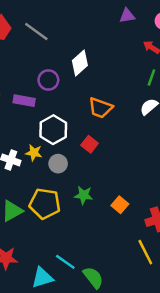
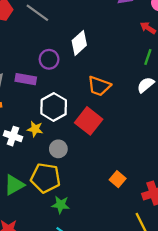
red square: (90, 144) -> (89, 121), size x1.6
gray circle: (58, 164) -> (58, 149), moved
green star: (84, 195) -> (61, 205), moved

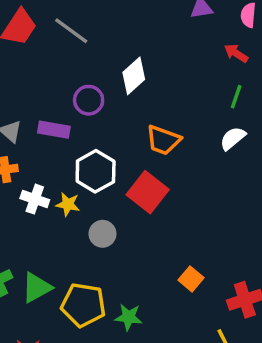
white cross: (13, 136) -> (35, 199), moved
yellow pentagon: (46, 178) -> (83, 305), moved
green star: (61, 205) -> (129, 317), moved

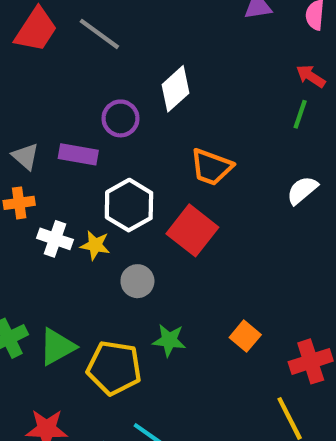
red arrow: (236, 53) -> (311, 76), moved
white semicircle: (233, 138) -> (302, 190), moved
green star: (129, 317) -> (169, 340), moved

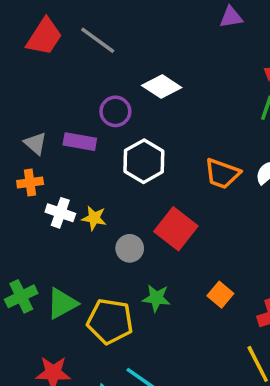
white diamond: (175, 89) -> (162, 86), turned 75
orange trapezoid: (211, 167) -> (222, 174), moved
white hexagon: (129, 205) -> (144, 161), moved
red square: (192, 230) -> (176, 229), moved

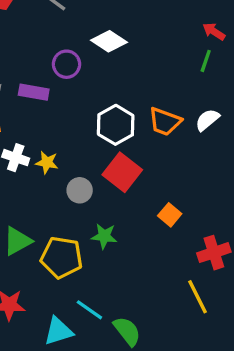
white hexagon: (144, 161) -> (116, 125), moved
orange square: (220, 295) -> (170, 215), moved

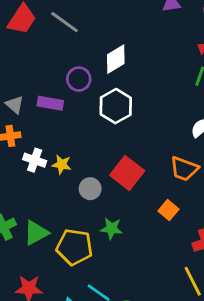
white diamond: (109, 41) -> (116, 59), turned -64
orange trapezoid: (165, 122) -> (184, 169), moved
white hexagon: (116, 125) -> (116, 106), moved

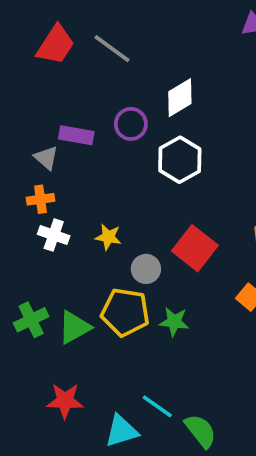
purple rectangle: (50, 103) -> (76, 135), moved
white cross: (35, 160) -> (54, 235), moved
yellow pentagon: (74, 247) -> (125, 312), moved

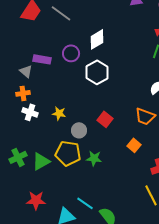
red square: (195, 248) -> (105, 119), size x0.7

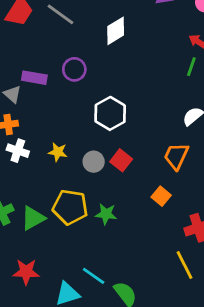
white diamond: (97, 39) -> (116, 31), moved
white hexagon: (97, 72) -> (110, 113), moved
orange trapezoid: (145, 116) -> (176, 156), turned 95
gray circle: (79, 130) -> (94, 162), moved

